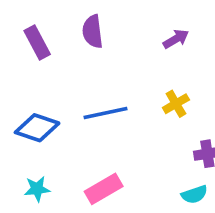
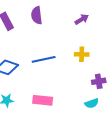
yellow cross: (176, 104) -> (82, 54), turned 32
pink rectangle: (104, 189) -> (43, 100), turned 36

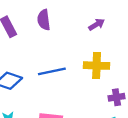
yellow cross: (82, 54) -> (97, 66), size x1.5

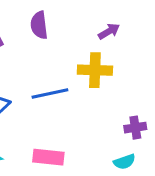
yellow cross: (97, 66) -> (95, 70), moved

